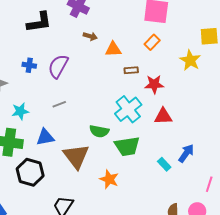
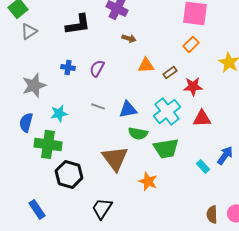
orange triangle: (113, 49) -> (146, 65), moved
purple semicircle: (58, 66) -> (97, 68), size x0.7
brown rectangle: (131, 70) -> (170, 72), turned -32
gray line: (59, 104) -> (98, 106), turned 40
blue triangle: (45, 137) -> (128, 109), moved

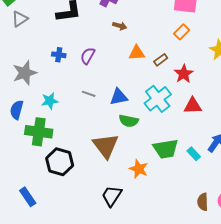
red star: (193, 86) -> (184, 74), turned -30
green trapezoid: (166, 148) -> (166, 149), moved
black trapezoid: (102, 208) -> (112, 196), moved

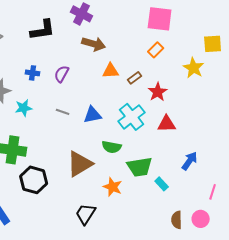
brown arrow: (120, 26) -> (94, 44), size x1.6
cyan star: (50, 101) -> (24, 108), moved
green semicircle: (129, 121) -> (112, 147), moved
brown triangle: (106, 146) -> (80, 164), turned 36
cyan rectangle: (194, 154) -> (162, 184), moved

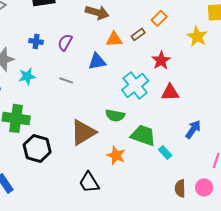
brown rectangle: (135, 78) -> (138, 34), moved
blue triangle: (93, 115) -> (97, 61), moved
green trapezoid: (140, 167) -> (143, 135), turned -152
black trapezoid: (86, 214) -> (89, 182), turned -65

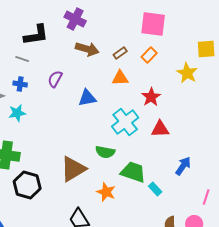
brown rectangle: (138, 34) -> (120, 53), moved
orange triangle: (114, 39) -> (120, 78), moved
blue cross: (36, 41) -> (20, 84), moved
gray line: (66, 80) -> (22, 59), moved

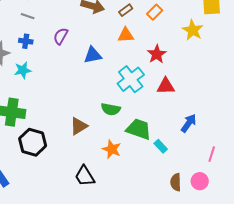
brown triangle: (73, 169) -> (79, 126), size x0.7

